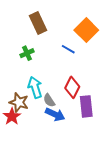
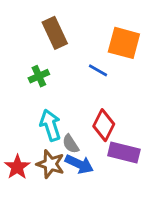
orange square: (86, 30) -> (124, 43), turned -30
brown star: (19, 102) -> (50, 164), moved
purple rectangle: (86, 106) -> (124, 153), turned -70

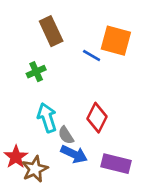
blue line: (98, 70) -> (92, 55), moved
purple rectangle: (124, 153) -> (116, 164), moved
brown star: (50, 164) -> (35, 169), moved, turned 30

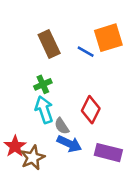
brown rectangle: (51, 31) -> (49, 44), moved
orange square: (116, 41) -> (108, 38), turned -32
green cross: (36, 72) -> (43, 84), moved

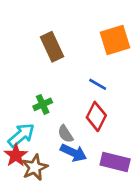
blue line: (86, 52) -> (98, 84), moved
green cross: (43, 84) -> (43, 104), moved
cyan arrow: (44, 110) -> (21, 135), moved, turned 68

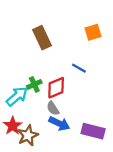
orange square: (115, 40) -> (93, 32), size x0.7
red diamond: (96, 116) -> (56, 88), moved, turned 40
cyan arrow: (21, 135) -> (17, 96), moved

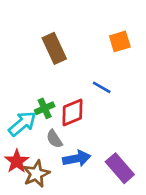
gray semicircle: (53, 108) -> (54, 139), moved
blue arrow: (59, 124) -> (77, 158), turned -36
purple rectangle: (93, 131) -> (120, 168), turned 35

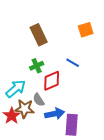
green cross: (45, 108) -> (37, 66), moved
purple rectangle: (120, 168) -> (72, 125), moved, turned 45
brown star: (36, 174) -> (25, 109), moved, turned 30

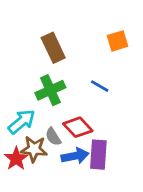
green cross: (37, 66) -> (50, 90), size x1.5
red diamond: (52, 81) -> (78, 127), moved, turned 70
purple rectangle: (72, 125) -> (98, 155), moved

